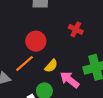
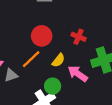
red cross: (76, 29) -> (79, 37), moved

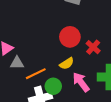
red circle: (42, 36) -> (70, 37), moved
orange line: (31, 59) -> (36, 74), moved

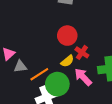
red cross: (93, 47) -> (82, 52), moved
green circle: (53, 86) -> (57, 84), size x1.5

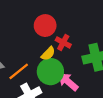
pink arrow: (83, 77) -> (68, 82), moved
green circle: (57, 84) -> (50, 72), moved

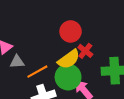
yellow semicircle: (48, 54) -> (69, 59), size x1.5

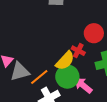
red circle: (71, 31) -> (94, 33), moved
gray triangle: (17, 62) -> (20, 72), size x1.5

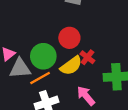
red circle: (94, 33) -> (69, 38), moved
green circle: (67, 77) -> (43, 56), moved

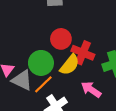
red cross: (87, 57) -> (83, 53), size x1.5
gray triangle: (20, 68) -> (22, 80), turned 45

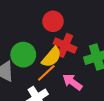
red circle: (61, 39) -> (53, 21), moved
orange line: (43, 84) -> (46, 73), moved

